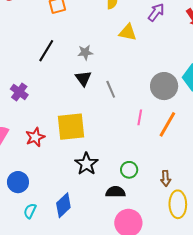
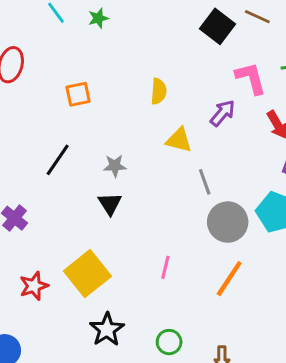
gray line: (111, 89) -> (205, 182), moved
pink line: (140, 117) -> (165, 267), moved
yellow square: (71, 127) -> (87, 274), turned -36

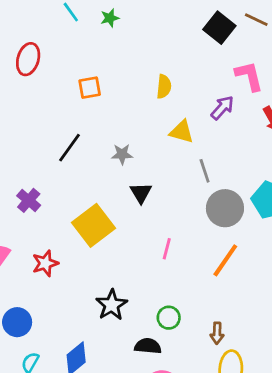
black triangle: (110, 204) -> (141, 193), moved
yellow square: (87, 274) -> (93, 225), moved

